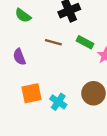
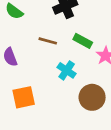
cyan cross: (58, 102) -> (67, 70), moved

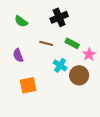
brown circle: (92, 97) -> (79, 75), moved

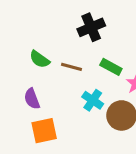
green semicircle: (21, 21) -> (40, 59), moved
purple semicircle: (18, 55) -> (32, 99), moved

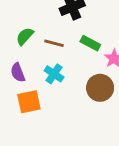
green semicircle: (40, 59) -> (25, 36), turned 96
cyan cross: (93, 100) -> (54, 74), moved

